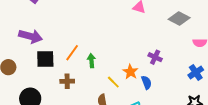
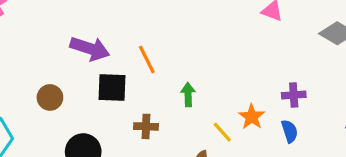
orange line: (72, 53) -> (147, 59), moved, turned -66
purple cross: (155, 57) -> (294, 95), turned -32
blue semicircle: (146, 82) -> (290, 131), moved

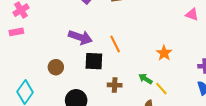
green arrow: (188, 95) -> (145, 79), moved, turned -56
orange star: (252, 117) -> (164, 53), moved

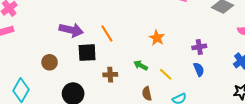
yellow line: (161, 89) -> (166, 74), moved

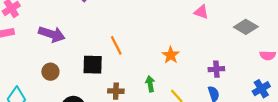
purple arrow: (71, 30) -> (52, 34), moved
green arrow: (141, 65) -> (150, 84), turned 48

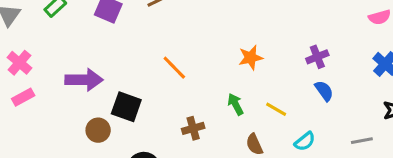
orange star: (171, 55) -> (251, 58), turned -30
black square: (93, 65) -> (126, 107), moved, turned 35

